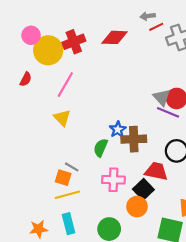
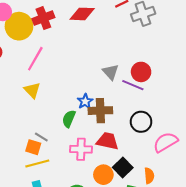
gray triangle: (162, 97) -> (111, 72), moved
red trapezoid: (156, 171) -> (107, 141), moved
black square: (143, 189) -> (123, 168), moved

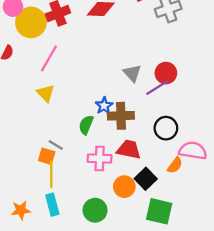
purple line: (133, 85) -> (157, 88), turned -55
pink semicircle: (165, 142) -> (193, 151), turned 40
yellow line: (37, 163) -> (51, 174), turned -75
orange semicircle: (149, 176) -> (175, 165), moved, turned 42

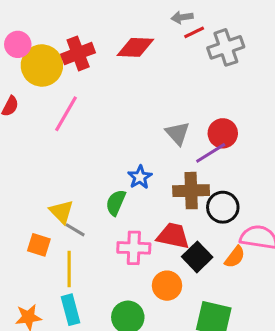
yellow triangle: (46, 93) -> (61, 212), moved
brown cross: (121, 116) -> (191, 191), moved
orange square: (47, 156) -> (39, 245), moved
black square: (146, 179) -> (197, 257), moved

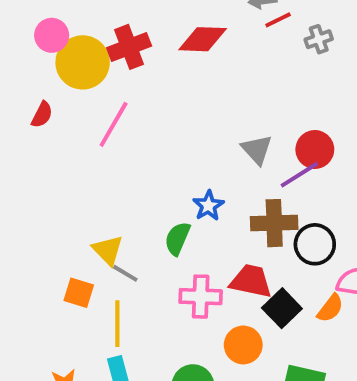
gray cross: (226, 47) -> (319, 39), size x0.6

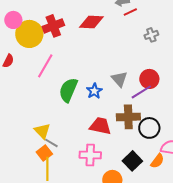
gray cross: (319, 39) -> (151, 35), moved
blue star: (208, 206) -> (94, 91), moved
green semicircle: (177, 239) -> (68, 90), moved, size x1.4
red trapezoid: (251, 281) -> (100, 126), moved
orange square: (79, 293) -> (44, 153), moved, turned 35

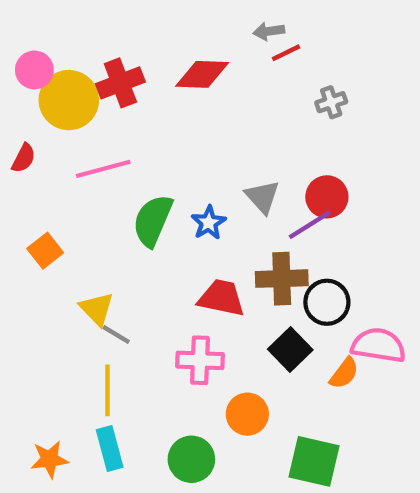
pink line: (45, 66) -> (103, 169), turned 45
orange square: (44, 153) -> (45, 251), moved
black square: (132, 161) -> (290, 350), moved

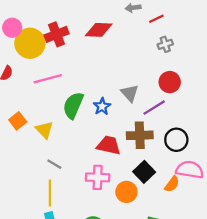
red line: (286, 53) -> (156, 19), moved
red circle: (327, 197) -> (170, 82), moved
black circle: (327, 302) -> (176, 140), moved
yellow triangle: (97, 309) -> (44, 130), moved
orange circle: (247, 414) -> (126, 192), moved

